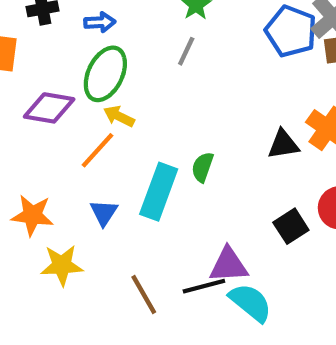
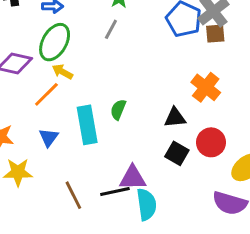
black triangle: (283, 144) -> (175, 118), moved
cyan rectangle: (159, 192) -> (87, 125), turned -33
black square: (291, 226) -> (177, 153), turned -30
cyan semicircle: (251, 303) -> (146, 204), turned 40

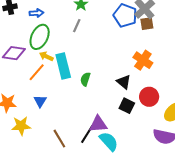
black triangle: (175, 118) -> (124, 82), turned 49
cyan rectangle: (87, 125) -> (63, 66), moved
black line: (115, 192) -> (87, 134), turned -42
cyan semicircle: (146, 204) -> (109, 141), turned -30

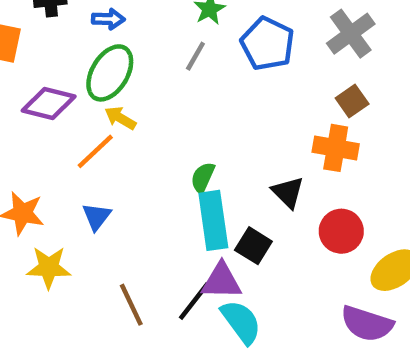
blue pentagon: (125, 16) -> (267, 44), moved
brown square: (147, 24) -> (352, 101), moved, turned -32
orange cross: (143, 60) -> (336, 148), turned -30
cyan rectangle: (63, 66) -> (213, 220), moved
black square: (127, 106) -> (253, 246), moved

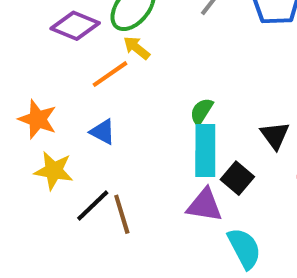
blue triangle: (97, 217) -> (103, 132), turned -48
black line: (194, 301) -> (93, 205), moved
cyan semicircle: (241, 322) -> (244, 248), moved

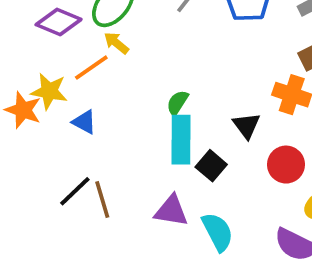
yellow star: (54, 171) -> (49, 91), moved
purple triangle: (205, 205) -> (171, 211), moved

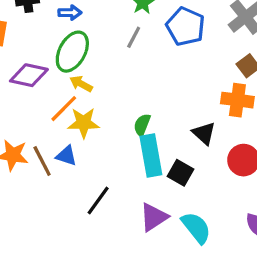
yellow star: (49, 91) -> (84, 123), moved
black line: (75, 191) -> (98, 200), moved
brown line: (102, 200) -> (42, 161), moved
purple triangle: (171, 211) -> (154, 217), turned -32

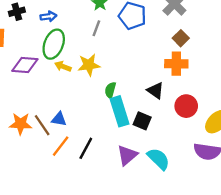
orange line: (64, 109) -> (61, 146), moved
yellow star: (84, 123) -> (89, 65), moved

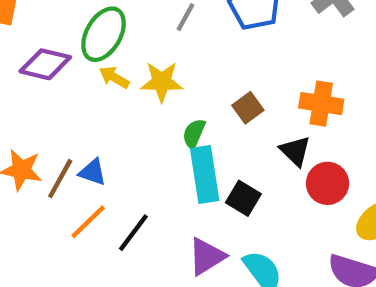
brown square: (181, 38) -> (248, 108), moved
black triangle: (155, 91) -> (295, 151), moved
brown line: (42, 125) -> (60, 179), turned 55

